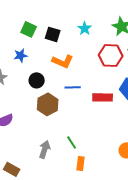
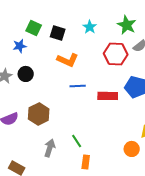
blue star: (21, 55) -> (20, 46), moved
black circle: (37, 80) -> (26, 74), moved
brown hexagon: (48, 104) -> (39, 114), moved

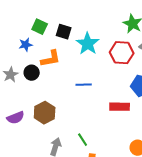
cyan star: (90, 27) -> (88, 44), moved, size x1.6
orange L-shape: (68, 60) -> (51, 59), moved, turned -35
red rectangle: (108, 96) -> (120, 107), moved

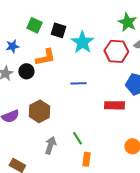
blue star: (26, 45) -> (12, 46), moved

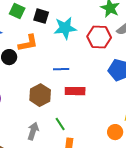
cyan star: (82, 42) -> (65, 28), turned 30
red rectangle: (114, 105) -> (75, 91), moved
brown hexagon: (39, 111) -> (40, 95), moved

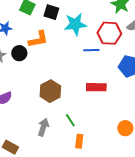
blue line: (61, 69) -> (91, 50), moved
red rectangle: (75, 91) -> (96, 87), moved

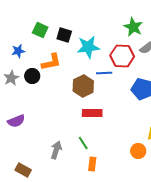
red rectangle: (96, 87) -> (92, 113), moved
brown hexagon: (50, 91) -> (83, 86), moved

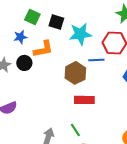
blue star: (18, 51) -> (20, 37), moved

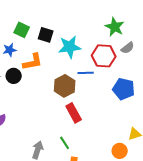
red rectangle: (84, 100) -> (74, 113), turned 60

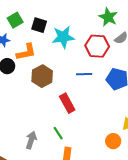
green square: (22, 30) -> (15, 20), turned 35
blue line: (86, 73) -> (84, 74), moved
brown hexagon: (65, 86) -> (42, 76), moved

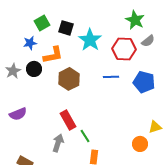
cyan star: (63, 37) -> (90, 40), turned -30
red rectangle: (67, 103) -> (68, 120), moved

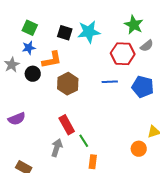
green square: (42, 23) -> (30, 28), moved, turned -35
cyan star: (90, 40) -> (89, 32), moved, turned 30
gray star: (13, 71) -> (12, 65), moved

